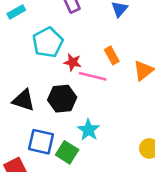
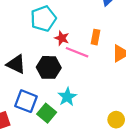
orange rectangle: (112, 55) -> (95, 37), turned 32

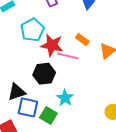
orange rectangle: (95, 37) -> (82, 40), turned -56
red star: (62, 38) -> (52, 45), size x1.6
black triangle: (16, 64) -> (17, 92), moved, turned -36

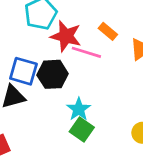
blue square: (28, 107) -> (23, 71), moved
green square: (48, 115) -> (82, 130), moved

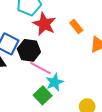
pink line: (86, 52) -> (41, 68), moved
cyan star: (79, 109) -> (55, 82), moved

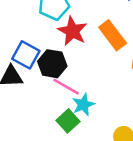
orange rectangle: (76, 26) -> (113, 35), size x1.6

